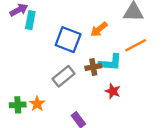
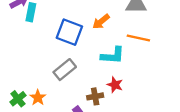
orange line: (136, 45) -> (138, 38), turned 40
brown cross: (93, 67) -> (95, 96), moved
green cross: (18, 105) -> (18, 99), turned -35

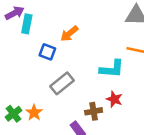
orange arrow: (101, 22) -> (69, 34), moved
blue square: (69, 32) -> (47, 52), moved, size x0.6

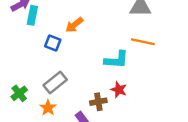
gray rectangle: (62, 83) -> (55, 83), moved
orange star: (34, 113) -> (48, 108), moved
green cross: (13, 114) -> (19, 93), moved

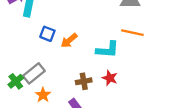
orange arrow: (74, 25) -> (69, 41), moved
gray rectangle: (55, 83) -> (34, 73), moved
brown cross: (98, 102) -> (84, 81), moved

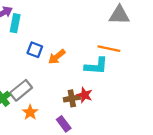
orange line: (132, 33) -> (109, 49), moved
red star: (110, 78) -> (85, 95), moved

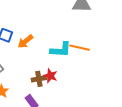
orange line: (109, 49) -> (79, 48), moved

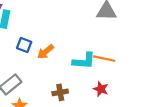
red star: (50, 76) -> (101, 89), moved

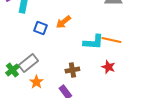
orange arrow: (46, 52) -> (63, 22), moved

